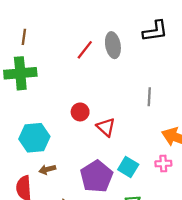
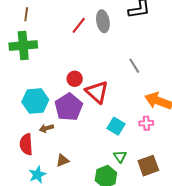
gray line: (149, 97) -> (134, 66), turned -35
red triangle: (106, 127) -> (97, 92), size x1.4
purple pentagon: (97, 176) -> (69, 107), moved

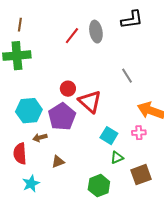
green triangle: (120, 156) -> (117, 158), moved, turned 40
brown triangle: (63, 160) -> (58, 162), moved

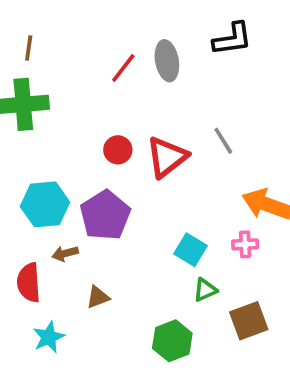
red circle: (68, 89) -> (118, 150), moved
red triangle: (90, 102) -> (167, 157), moved, turned 40

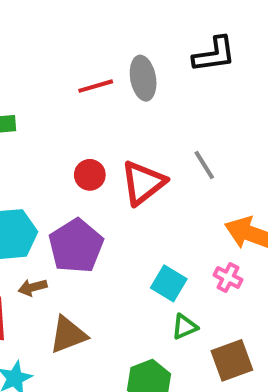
red line: (123, 68) -> (96, 86), turned 36
pink cross: (245, 244) -> (228, 277), turned 30
brown triangle: (98, 297) -> (68, 335), size x1.5

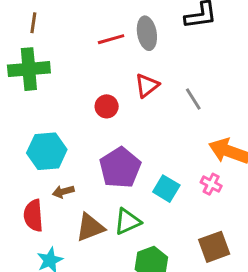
red triangle: (143, 183) -> (147, 85), moved, size x0.7
purple pentagon: (76, 246) -> (120, 168), moved
green triangle: (185, 327) -> (127, 221), moved, size x1.4

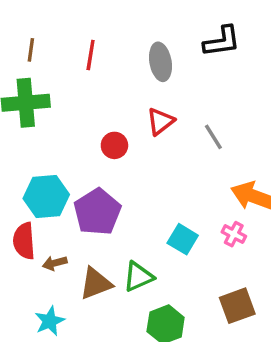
red line: (111, 39) -> (91, 55), moved, turned -65
purple pentagon: (120, 168) -> (97, 212), moved
brown arrow: (63, 192) -> (55, 263), moved
red semicircle: (33, 215) -> (24, 241), moved

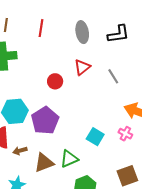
black L-shape: (222, 41) -> (118, 34), moved

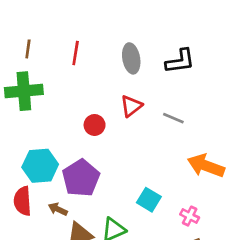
gray line: (113, 76) -> (173, 118), turned -35
pink cross: (125, 134) -> (190, 216), moved
brown arrow: (20, 151) -> (58, 209), moved, turned 40

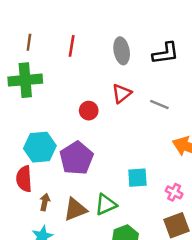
cyan square: (149, 200) -> (137, 178), turned -35
brown arrow: (58, 209) -> (45, 202), moved, turned 77

